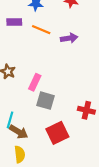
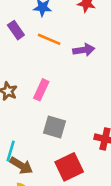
purple rectangle: (14, 22) -> (16, 30), turned 56
pink rectangle: (35, 82) -> (41, 90), moved

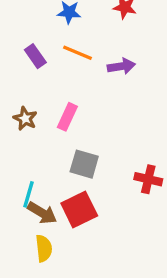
purple rectangle: (16, 30) -> (35, 56), moved
red square: (69, 167) -> (79, 210), moved

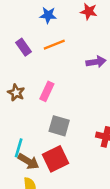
orange line: (77, 53) -> (54, 45), turned -45
purple arrow: (121, 66) -> (96, 62), moved

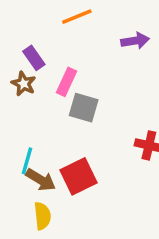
purple rectangle: (24, 47) -> (34, 58), moved
gray square: (59, 126) -> (84, 108), moved

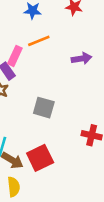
pink rectangle: (66, 82) -> (15, 56), moved

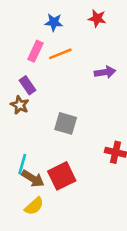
pink rectangle: (15, 56) -> (35, 51), moved
yellow semicircle: (14, 187) -> (34, 206), turned 54

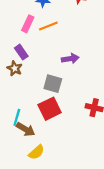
purple arrow: (105, 72) -> (70, 59), moved
red square: (62, 176) -> (50, 109), moved
yellow semicircle: (34, 206) -> (36, 152), moved

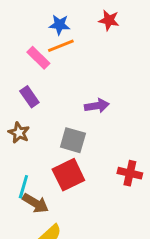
pink rectangle: (28, 24) -> (38, 58), turned -70
orange line: (48, 26) -> (61, 46), moved
brown star: (15, 68) -> (19, 133), moved

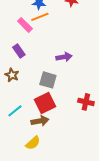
cyan line: (23, 187) -> (15, 111), turned 35
brown arrow: (35, 203) -> (40, 121), moved, turned -42

